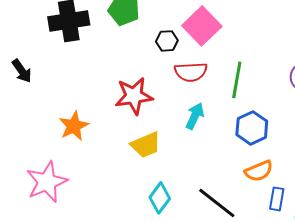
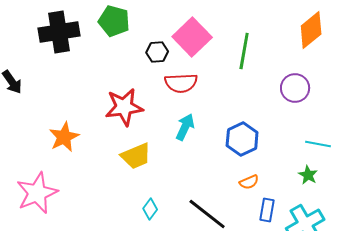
green line: (237, 80) -> (244, 51), moved
orange semicircle: (259, 171) -> (249, 182), size x0.7
cyan diamond: (160, 198) -> (150, 209), size x0.7

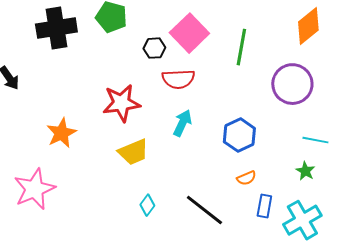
purple circle: (295, 88) -> (292, 84), size x1.4

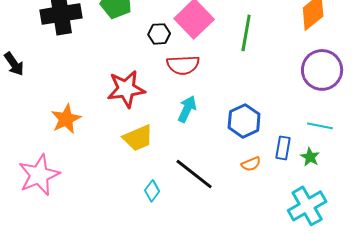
purple circle: (292, 84) -> (322, 70), moved
blue rectangle: (264, 206) -> (283, 148), moved
black line: (204, 210) -> (194, 174), moved

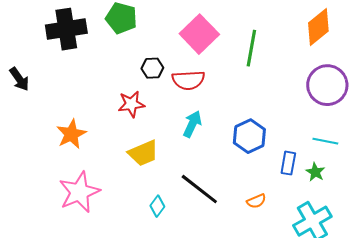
black hexagon: (159, 34) -> (152, 68), moved
red star: (126, 89) -> (131, 104), size x0.7
orange semicircle: (251, 164) -> (256, 201), moved
pink star: (39, 175) -> (79, 192), moved

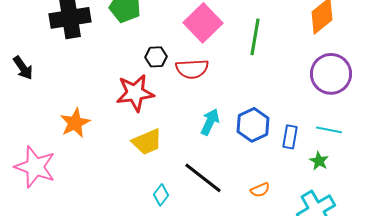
red star: (131, 104) -> (135, 93), size x1.4
cyan arrow: (192, 124) -> (210, 122), moved
blue rectangle: (288, 163) -> (290, 137), moved
pink star: (79, 192) -> (35, 167), moved, turned -30

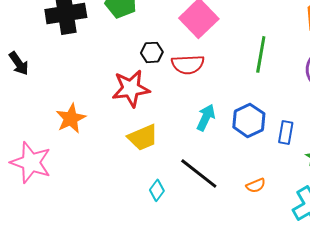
green line: (255, 37) -> (261, 54), moved

